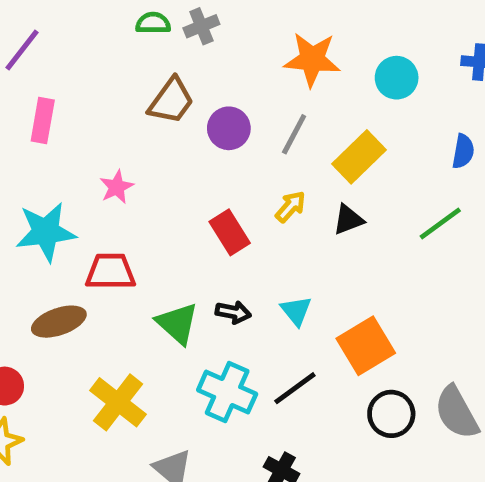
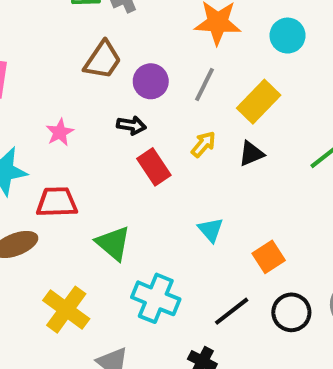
black arrow: (233, 312) -> (131, 125), moved
orange square: (366, 346) -> (269, 257), size x0.7
black line: (295, 388) -> (232, 311), moved

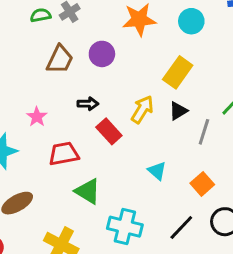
purple circle: (151, 81) -> (102, 54), moved
gray line: (205, 85) -> (204, 132), moved
yellow arrow: (203, 144) -> (142, 109), size x1.4
red trapezoid: (57, 202) -> (64, 154), moved

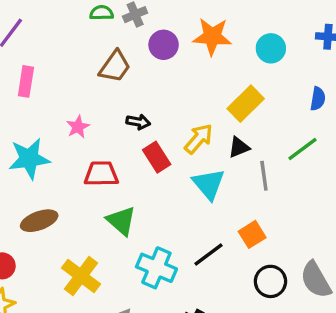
purple circle: (102, 54) -> (164, 45), moved
gray line: (204, 132) -> (264, 176), turned -35
cyan triangle: (157, 171) -> (209, 184), moved, size x1.5
black line: (181, 227) -> (208, 254), moved

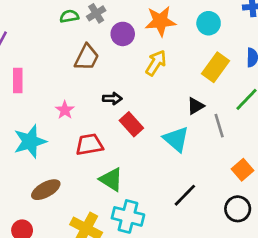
yellow rectangle: (246, 104) -> (215, 67), moved
yellow arrow: (199, 139) -> (156, 63), moved
orange square: (252, 234) -> (242, 170), moved
cyan cross: (156, 268) -> (128, 216), moved

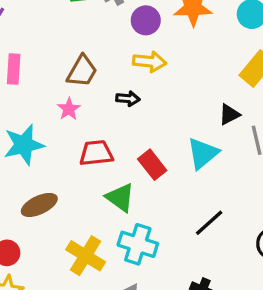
brown trapezoid: (87, 57) -> (82, 71), moved
yellow arrow: (156, 63) -> (150, 62), moved, turned 60
red rectangle: (131, 124) -> (152, 165), moved
cyan triangle: (176, 139) -> (203, 153), turned 36

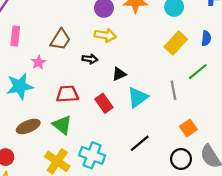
pink star: (69, 109) -> (38, 62), moved
black triangle: (229, 114) -> (119, 74), moved
green triangle: (120, 198) -> (62, 125), moved

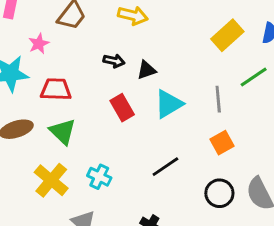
black arrow: (90, 59) -> (114, 61), moved
red trapezoid: (67, 94) -> (56, 89), moved
orange square: (188, 128) -> (222, 143), moved
cyan cross: (92, 155) -> (99, 177), size x0.7

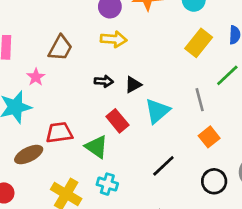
red trapezoid: (56, 89) -> (59, 133), moved
green triangle: (63, 132) -> (97, 147), moved

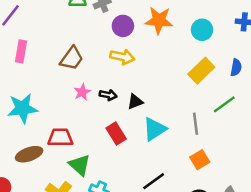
pink star: (36, 77) -> (82, 92), moved
green triangle: (97, 147) -> (80, 165), moved

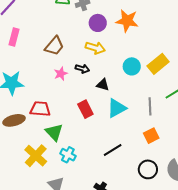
cyan circle: (202, 30) -> (132, 66), moved
black arrow: (108, 95) -> (82, 69), moved
black triangle: (135, 102) -> (103, 85), turned 32

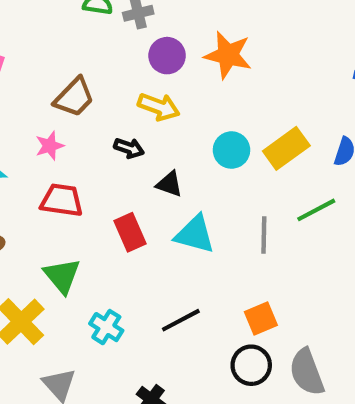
pink star: (61, 74) -> (50, 146), moved
cyan triangle: (117, 108) -> (195, 234), turned 40
red trapezoid: (40, 109) -> (62, 200), moved
orange square: (151, 136) -> (261, 319), moved
cyan cross: (68, 155) -> (106, 327), moved

